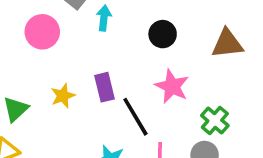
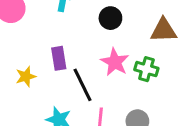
yellow star: (63, 96) -> (26, 77), moved
green cross: (215, 120) -> (146, 69), moved, turned -30

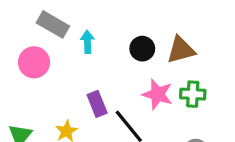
brown triangle: (164, 30) -> (181, 50), moved

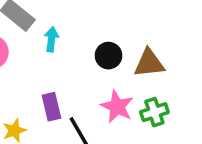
green cross: (193, 94) -> (154, 112), turned -30

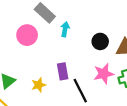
pink star: (117, 107) -> (104, 74), turned 30

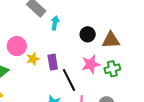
pink circle: (27, 35) -> (17, 46), moved
yellow star: (39, 85) -> (33, 59), moved

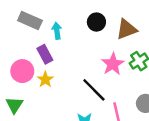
black circle: (88, 34) -> (96, 22), moved
purple rectangle: (53, 62) -> (45, 54), moved

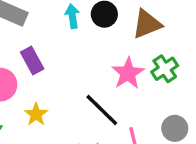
cyan arrow: (57, 31) -> (72, 16), moved
yellow star: (45, 80) -> (36, 114), moved

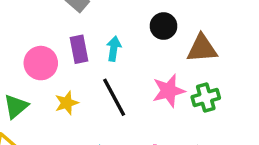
cyan arrow: (72, 16) -> (114, 49), moved
black line: (102, 110) -> (114, 97), moved

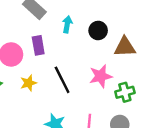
cyan arrow: (114, 49) -> (67, 24), moved
green cross: (206, 98) -> (125, 92), moved

